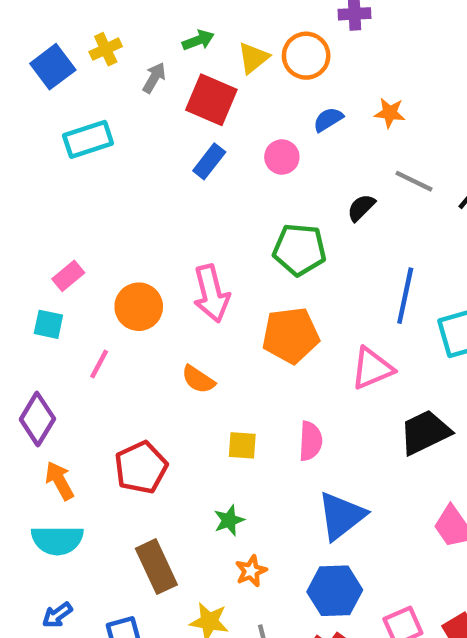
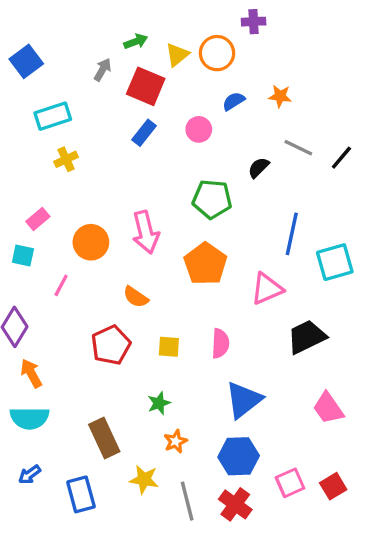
yellow cross: (106, 49) -> (66, 159), moved
orange pentagon: (291, 335) -> (205, 264), turned -30
red pentagon: (141, 467) -> (111, 345), moved

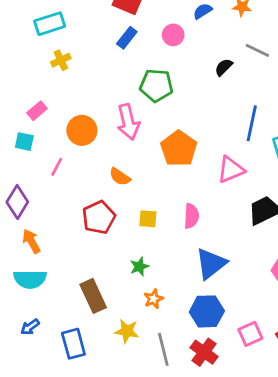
green pentagon: (212, 199) -> (156, 85), moved

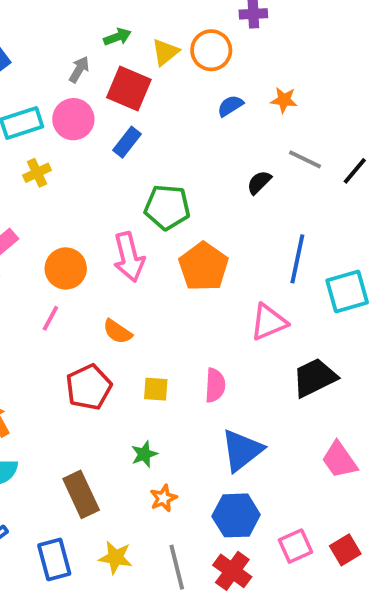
pink circle: (173, 35) -> (73, 119), moved, size x1.4
orange pentagon: (179, 149) -> (204, 267), moved
pink line: (57, 167) -> (50, 318), moved
yellow star: (127, 331) -> (116, 558), moved

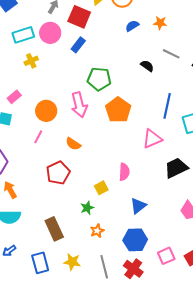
black semicircle: (259, 182) -> (147, 66), turned 80
yellow square: (156, 389) -> (101, 188), moved, turned -32
blue triangle: (242, 450) -> (138, 206), size x0.7

